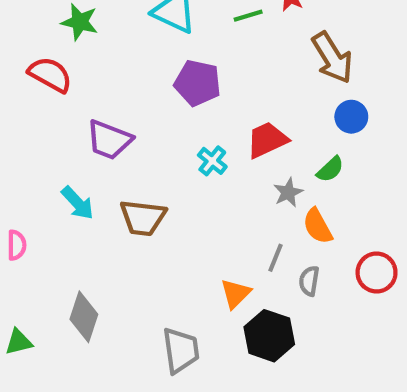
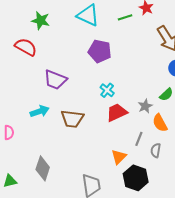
red trapezoid: (267, 140) -> (117, 112), moved
cyan arrow: (78, 203) -> (40, 111), turned -66

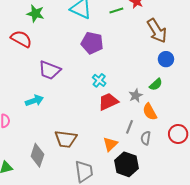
brown trapezoid: (72, 119) -> (66, 139), moved

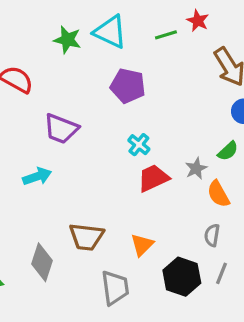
green star: (35, 14) -> (67, 40), moved
gray line: (130, 127) -> (222, 273), moved
orange triangle: (110, 144) -> (142, 245), moved

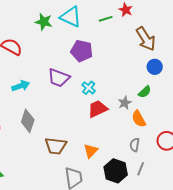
purple trapezoid: (61, 129) -> (59, 78), moved
cyan arrow: (37, 176) -> (21, 86), moved
gray diamond: (42, 262) -> (28, 121), moved

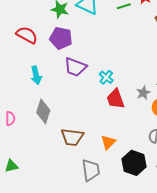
purple pentagon: (82, 51) -> (61, 38), moved
cyan arrow: (21, 86) -> (36, 75), turned 96
red trapezoid: (98, 109) -> (115, 99), turned -85

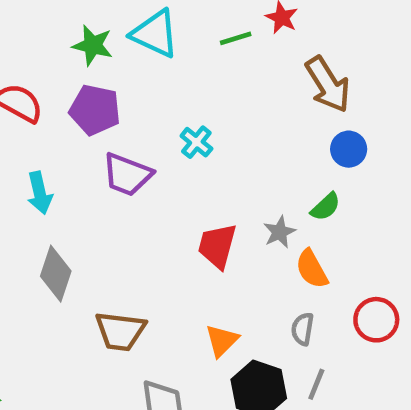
cyan cross: (106, 77) -> (196, 142), moved
red trapezoid: (115, 99) -> (217, 246), turned 35
orange triangle: (108, 142) -> (222, 340), moved

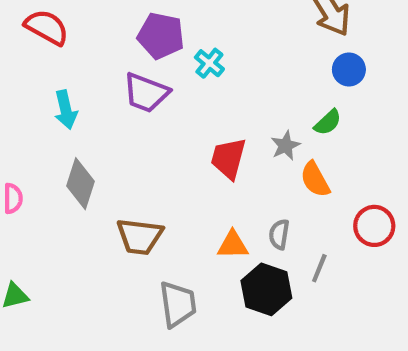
purple pentagon: (95, 110) -> (161, 36), moved
gray semicircle: (302, 329) -> (279, 234), moved
orange triangle: (222, 340) -> (233, 245), turned 44
gray line: (316, 384) -> (319, 268), moved

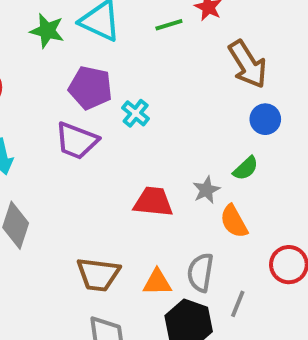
red trapezoid: (228, 158) -> (153, 202), turned 81
gray semicircle: (279, 234) -> (200, 272), size x1.4
brown trapezoid: (140, 236) -> (98, 274), moved

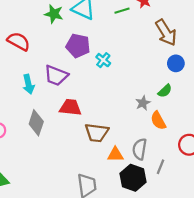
purple trapezoid: (77, 141) -> (56, 75), moved
red trapezoid: (153, 202) -> (70, 107), moved
brown trapezoid: (98, 274) -> (97, 133), moved

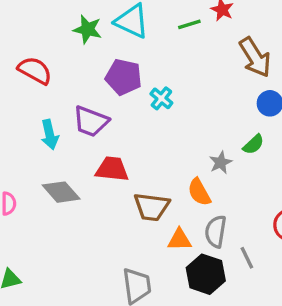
orange semicircle: (158, 121) -> (199, 192), moved
gray diamond: (36, 123) -> (61, 192), turned -60
gray line: (160, 167) -> (247, 258), turned -48

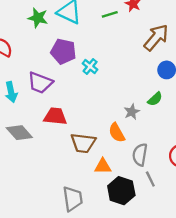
brown arrow: (255, 57) -> (156, 37), turned -108
gray semicircle: (216, 231) -> (140, 155), moved

